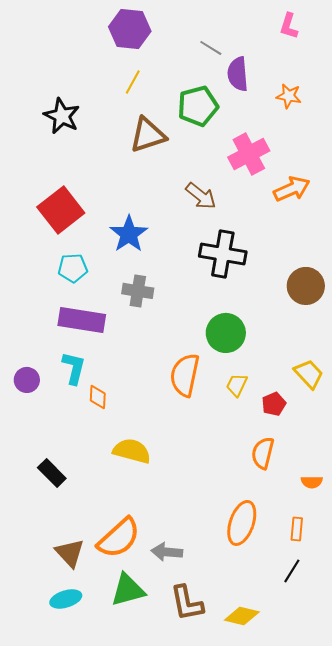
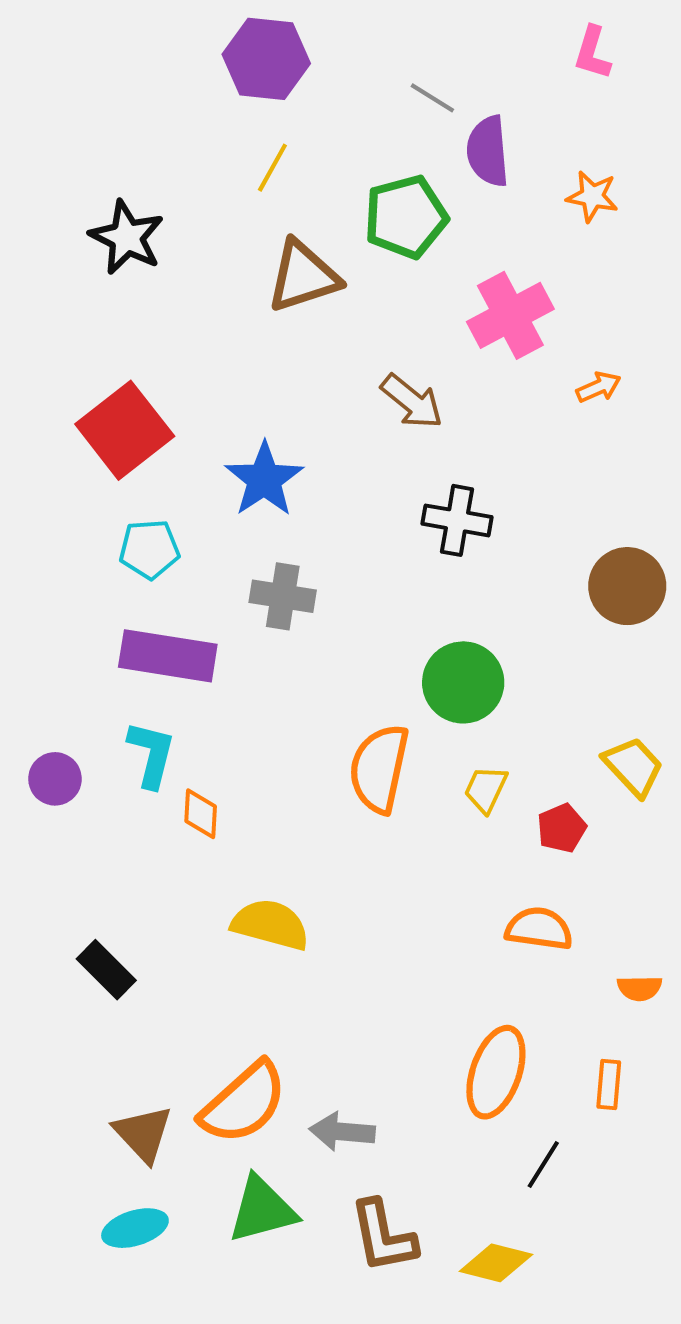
orange arrow: (292, 189) -> (599, 387), size x0.6
black cross: (223, 254) -> (457, 520), size x0.7
orange semicircle: (263, 453) -> (539, 929), turned 84
black line: (292, 571) -> (543, 1164), moved

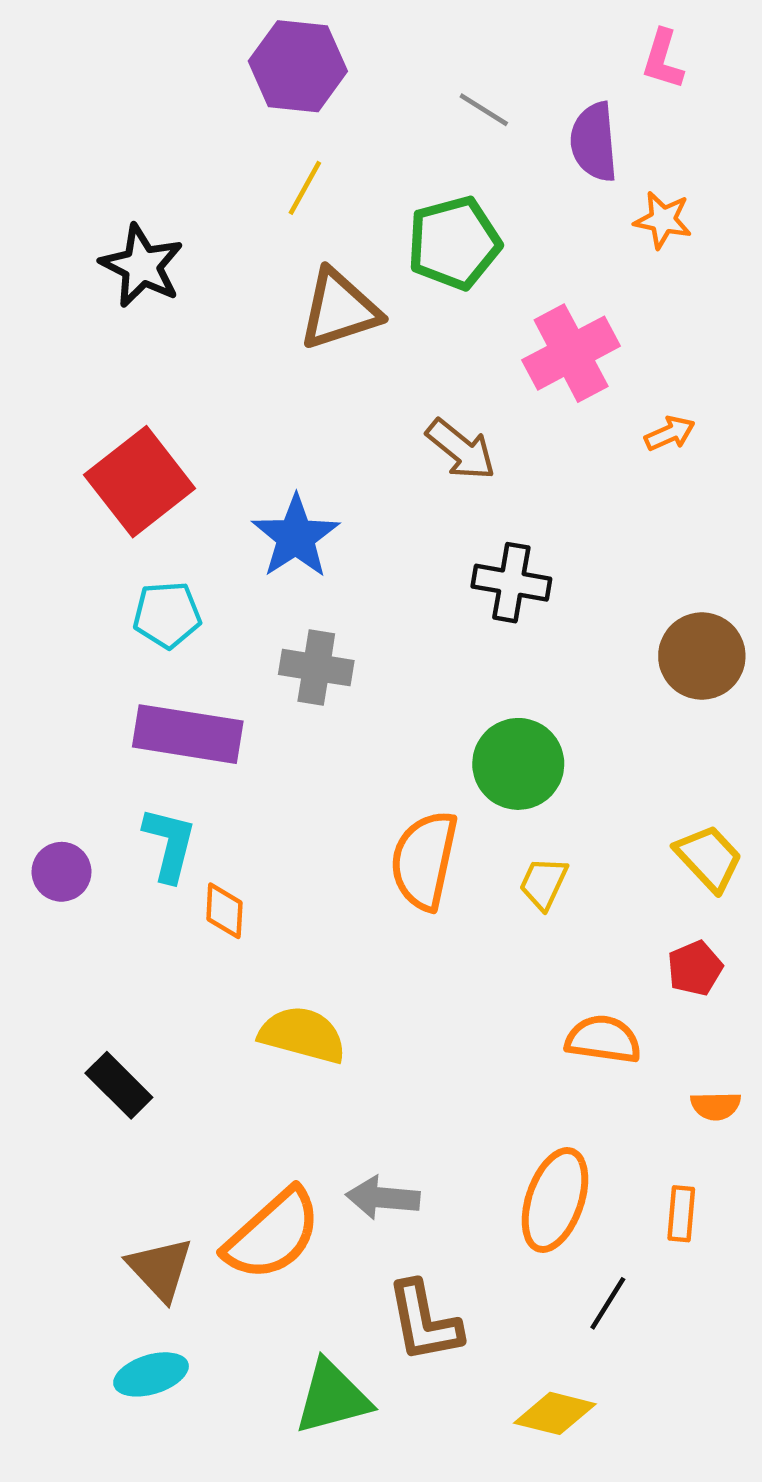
purple semicircle: (488, 151) -> (594, 142), moved
red pentagon: (562, 828) -> (695, 968), moved
gray arrow: (342, 1132) -> (383, 1198), moved
green triangle: (262, 1210) -> (332, 1397), moved
brown L-shape: (383, 1236) -> (424, 1322), moved

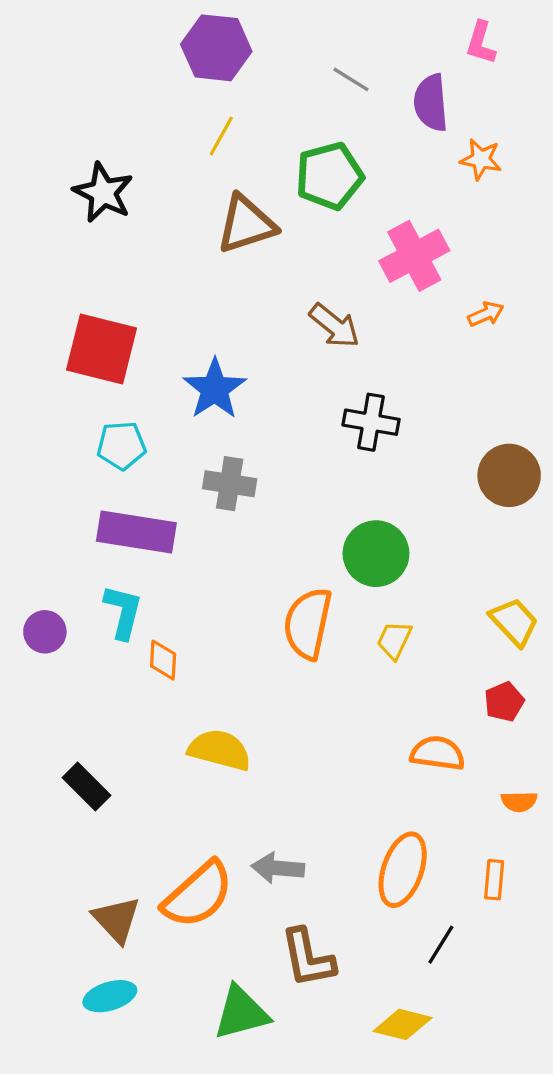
red square: (140, 482) -> (101, 349), turned -38

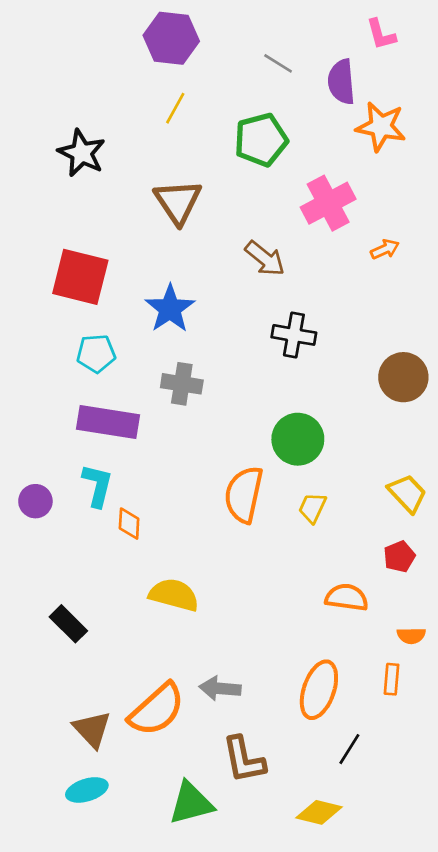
pink L-shape: (481, 43) -> (381, 34), turned -32
orange star: (481, 159) -> (381, 127), size x1.5
brown triangle: (246, 224) -> (178, 202), moved, turned -46
orange rectangle: (494, 880) -> (391, 679), moved

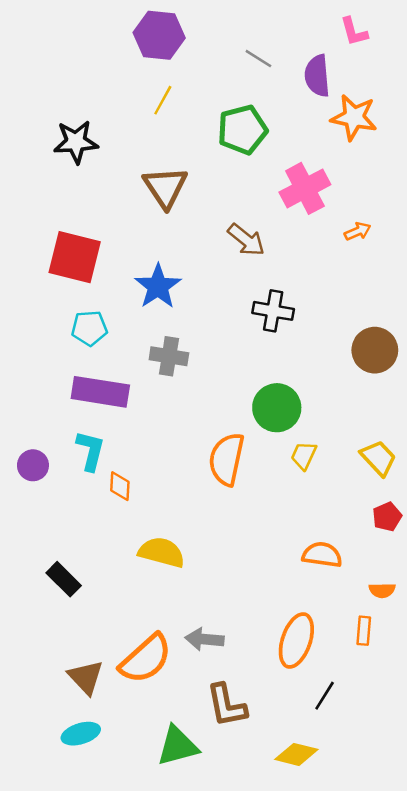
black star: (82, 153) -> (76, 142), turned -30
yellow trapezoid: (312, 508) -> (304, 456), moved
red pentagon: (399, 557) -> (387, 517), moved

